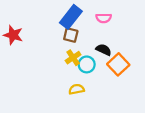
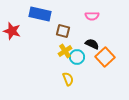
blue rectangle: (71, 17) -> (40, 14), moved, turned 65
yellow semicircle: (76, 89) -> (68, 79), turned 80

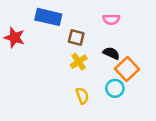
cyan circle: (77, 57) -> (115, 88), moved

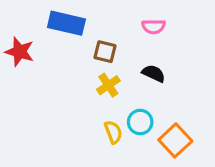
orange square: (127, 69) -> (175, 140), moved
cyan circle: (115, 88) -> (140, 122), moved

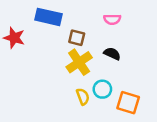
yellow cross: (108, 85) -> (79, 62), size x1.5
orange square: (175, 140) -> (128, 103), turned -30

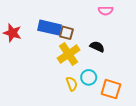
blue rectangle: (48, 17) -> (49, 28), moved
pink semicircle: (112, 19) -> (106, 11), moved

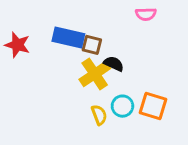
black semicircle: (97, 47) -> (114, 64), moved
orange square: (111, 89) -> (153, 106), moved

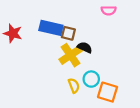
orange square: (153, 106) -> (108, 92), moved

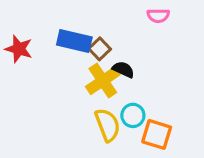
brown square: (68, 33) -> (100, 49), turned 32
yellow semicircle: (74, 86) -> (108, 125), size x1.5

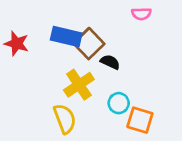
brown square: (100, 49) -> (89, 44), size x1.5
yellow cross: (103, 81) -> (79, 85), moved
yellow semicircle: (108, 125) -> (65, 119), moved

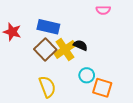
brown square: (89, 44) -> (45, 49), moved
yellow cross: (79, 85) -> (65, 49), moved

